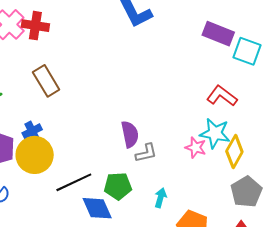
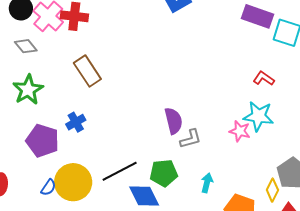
red L-shape: (222, 96) -> (264, 78), size x0.7
yellow diamond: (234, 151) -> (272, 190), moved, size x0.7
yellow circle: (35, 155) -> (73, 182), moved

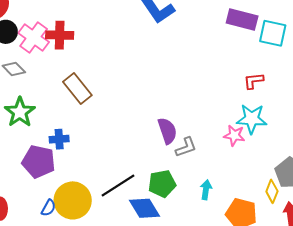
red L-shape: (264, 78) -> (254, 81), turned -35
blue cross: (76, 122) -> (59, 139), moved, turned 30

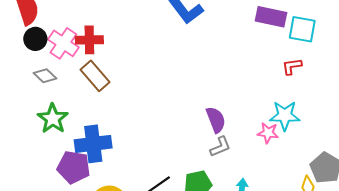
red L-shape: (254, 81) -> (292, 66), moved
brown rectangle: (77, 89) -> (95, 76), moved
purple semicircle: (167, 131) -> (216, 120), moved
blue cross: (59, 139) -> (93, 144), size x1.8

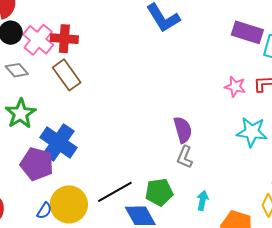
pink star: (268, 133) -> (235, 87), moved
blue cross: (93, 144) -> (58, 142), turned 36
gray L-shape: (220, 147) -> (185, 157), turned 130

